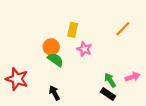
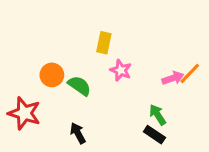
orange line: (123, 29) -> (190, 73), moved
orange circle: (51, 47) -> (52, 75), moved
pink arrow: (133, 77) -> (173, 78), moved

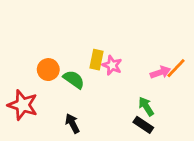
yellow rectangle: (104, 43) -> (96, 60), moved

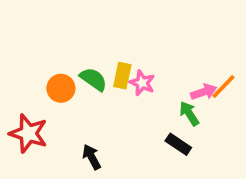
green semicircle: (74, 79) -> (93, 79), moved
green arrow: (146, 106) -> (189, 114), moved
black rectangle: (143, 125) -> (178, 144), moved

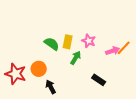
pink star: (142, 83) -> (89, 41), moved
orange circle: (61, 88) -> (39, 69), moved
green arrow: (189, 114) -> (76, 58), moved, turned 64

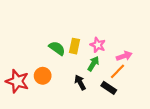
orange line: (124, 48) -> (118, 71), moved
green arrow: (76, 58) -> (93, 64), moved
black arrow: (51, 87) -> (80, 82), moved

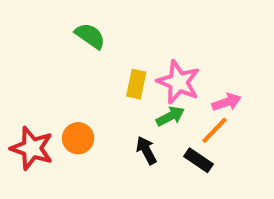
pink star: (98, 45) -> (178, 82), size x1.5
green semicircle: (57, 48) -> (90, 36), moved
green arrow: (93, 64) -> (170, 116), turned 32

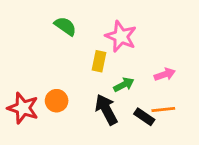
pink star: (178, 82) -> (121, 36), moved
orange line: (215, 130) -> (163, 110), moved, turned 40
black arrow: (146, 150) -> (106, 110), size x1.5

